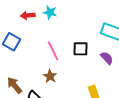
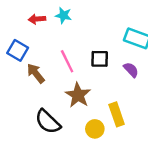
brown star: (50, 76) -> (78, 95), moved, size x1.5
brown arrow: (15, 85) -> (36, 73), moved

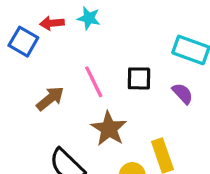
blue square: (18, 50) -> (23, 42), moved
brown arrow: (36, 73) -> (50, 99), turned 90

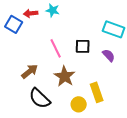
brown arrow: (50, 99) -> (30, 71), moved

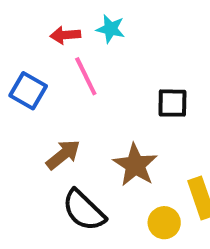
blue square: (14, 24) -> (28, 91), moved
pink line: (56, 48) -> (86, 76), moved

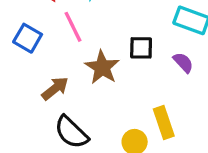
brown star: (135, 165) -> (102, 67), moved

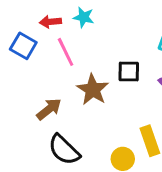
blue square: (28, 38) -> (23, 46), moved

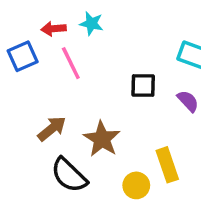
blue square: (23, 46) -> (23, 56), turned 36
brown star: (93, 90) -> (102, 139), moved

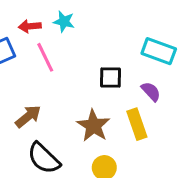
brown star: (102, 139) -> (93, 126), moved
yellow rectangle: (167, 165) -> (137, 124), moved

